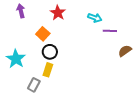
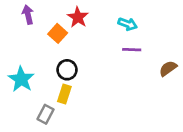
purple line: (110, 31) -> (132, 50), moved
orange square: (43, 34) -> (58, 33), moved

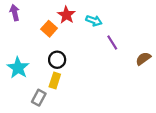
purple arrow: (28, 15) -> (15, 13), moved
cyan arrow: (128, 24) -> (94, 21), moved
purple line: (132, 50) -> (112, 43), turned 56

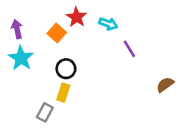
purple arrow: (15, 13) -> (17, 29), moved
brown semicircle: (143, 59) -> (165, 85), moved
cyan star: (18, 68) -> (21, 58), moved

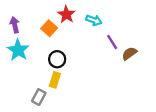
brown semicircle: (165, 85) -> (129, 53), moved

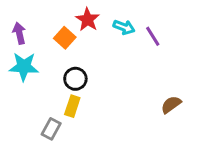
purple line: (112, 42) -> (153, 36), moved
cyan star: (18, 50) -> (24, 67), turned -30
brown semicircle: (129, 53) -> (171, 105), moved

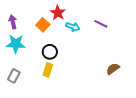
cyan arrow: (124, 27) -> (73, 27), moved
purple line: (153, 36) -> (101, 24), turned -32
gray rectangle: (51, 129) -> (14, 76), moved

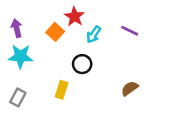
cyan arrow: (73, 27) -> (94, 35), turned 104
black circle: (50, 52) -> (82, 64), moved
brown semicircle: (113, 69) -> (130, 88), moved

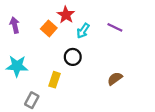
cyan star: (21, 56) -> (17, 66), moved
gray rectangle: (18, 97) -> (32, 100), moved

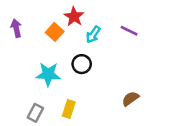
cyan star: (17, 66) -> (48, 74), moved
brown semicircle: (115, 79) -> (130, 99), moved
yellow rectangle: (55, 80) -> (69, 109), moved

